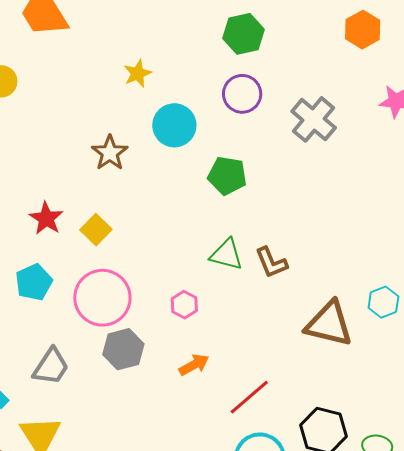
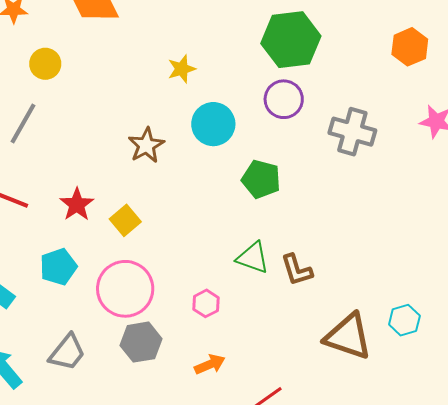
green hexagon: (243, 34) -> (291, 40), size x1.4
gray cross: (314, 119) -> (352, 132), turned -30

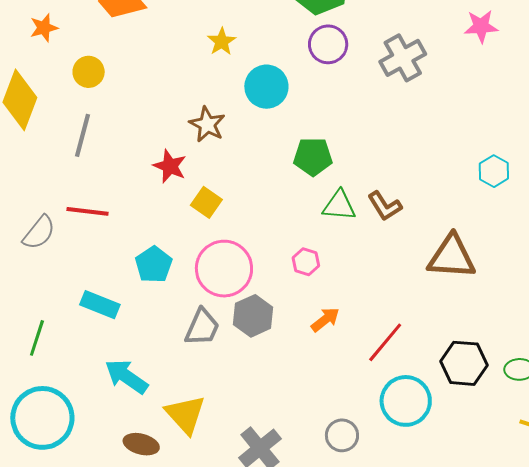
gray cross: (352, 132) -> (403, 58), turned -30
green pentagon: (261, 179) -> (313, 157), moved
red star: (77, 204) -> (170, 166), moved
cyan hexagon: (404, 320) -> (494, 171), moved
gray trapezoid: (67, 352) -> (202, 327), moved

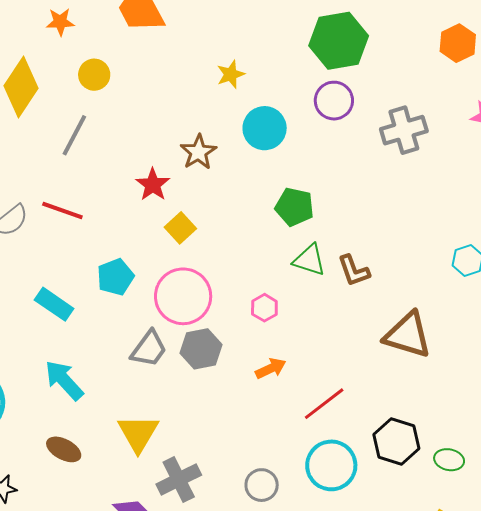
yellow triangle: (185, 415) -> (138, 433), moved

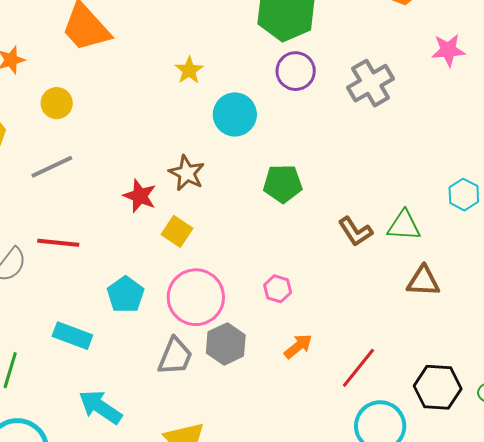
gray line: (74, 135) -> (52, 167), turned 51
brown star: (198, 152) -> (187, 173), moved
green triangle: (309, 260) -> (404, 226), moved
brown triangle: (408, 335) -> (423, 281), size x0.7

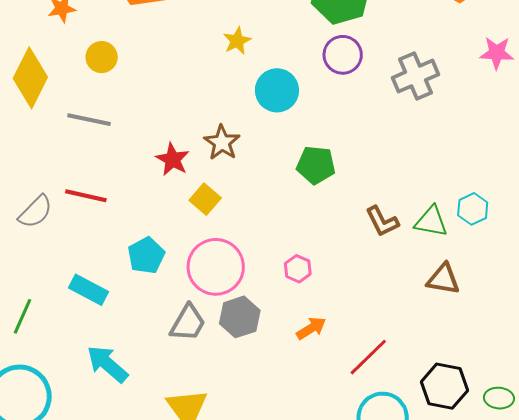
gray line: (52, 167) -> (89, 120), turned 30
cyan hexagon: (464, 195) -> (473, 209), moved

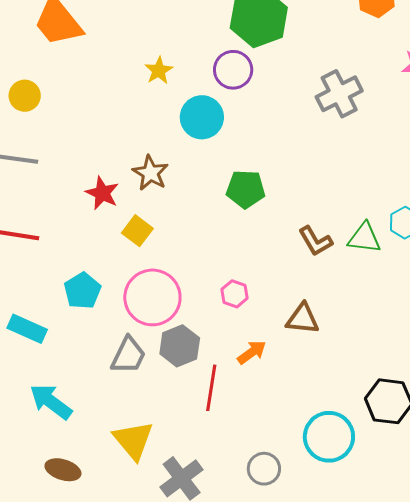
purple circle: (343, 55) -> (233, 70), moved
brown triangle: (443, 279) -> (303, 319), moved
red line: (368, 357) -> (211, 388), moved, turned -33

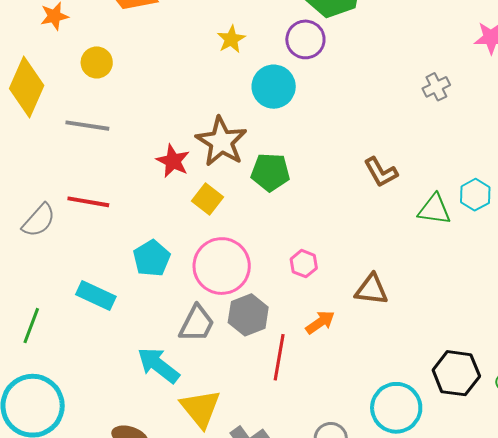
gray cross: (339, 94) -> (436, 87), moved, size x0.6
brown star: (150, 173) -> (221, 142), size x1.4
green pentagon: (246, 189) -> (270, 172), moved
brown L-shape: (315, 241) -> (381, 172), moved
cyan arrow: (51, 402) -> (158, 365), moved

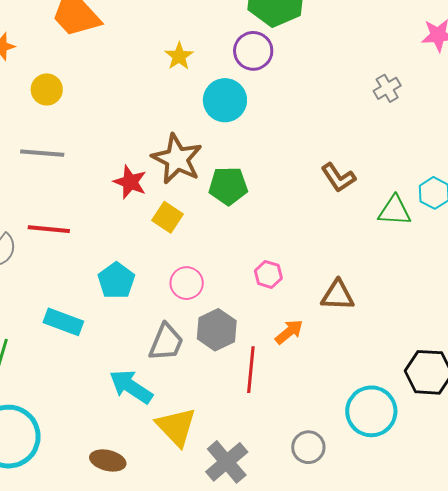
pink circle: (222, 266) -> (187, 283), size x0.6

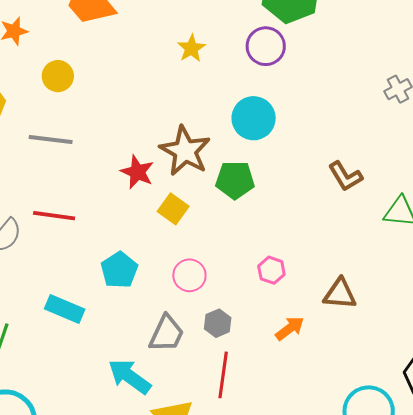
cyan circle: (225, 100) -> (254, 118), moved
gray hexagon: (217, 330) -> (218, 323), size x0.7
red line: (251, 370) -> (223, 375), moved

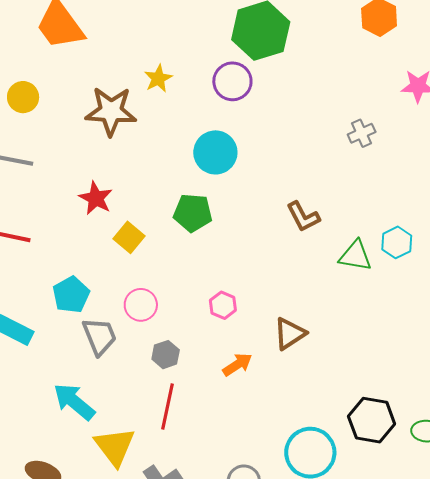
brown star: (185, 151) -> (111, 111), moved, turned -30
brown triangle: (340, 294) -> (290, 334), turned -42
gray trapezoid: (167, 334) -> (99, 336), moved, turned -51

